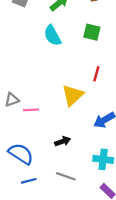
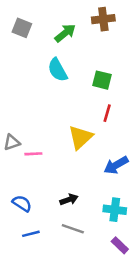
green square: (92, 32) -> (102, 80), moved
black arrow: (63, 141) -> (69, 200), moved
blue semicircle: (21, 154) -> (22, 203), size x0.7

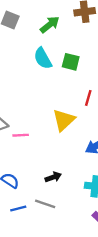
green square: (102, 80) -> (71, 62), moved
gray line: (73, 229) -> (45, 204), moved

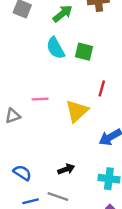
pink line: (21, 135) -> (40, 99), moved

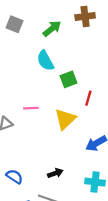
green square: (84, 52) -> (69, 79), moved, turned -35

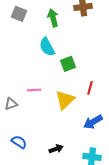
green arrow: (52, 29) -> (53, 18), turned -66
red line: (88, 98) -> (90, 88), moved
blue semicircle: (14, 177) -> (19, 142), moved

